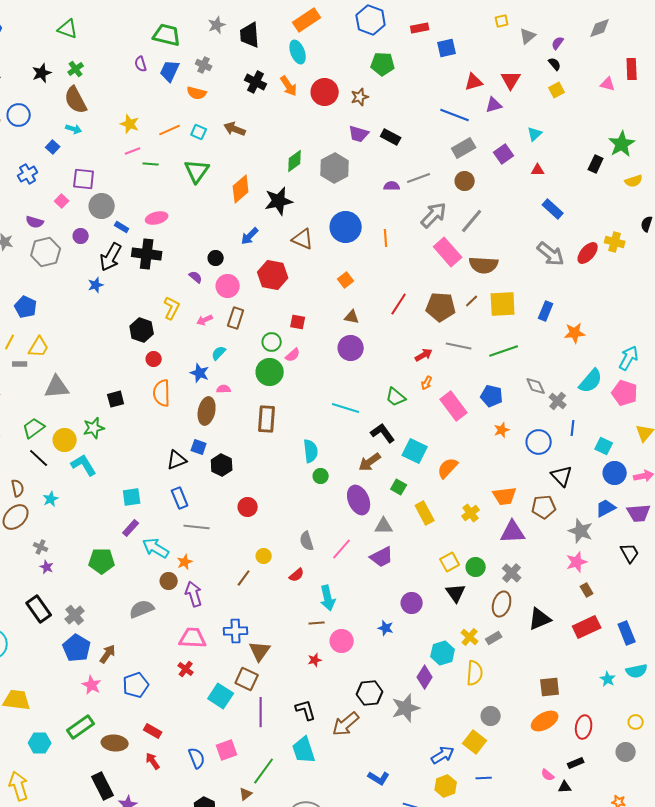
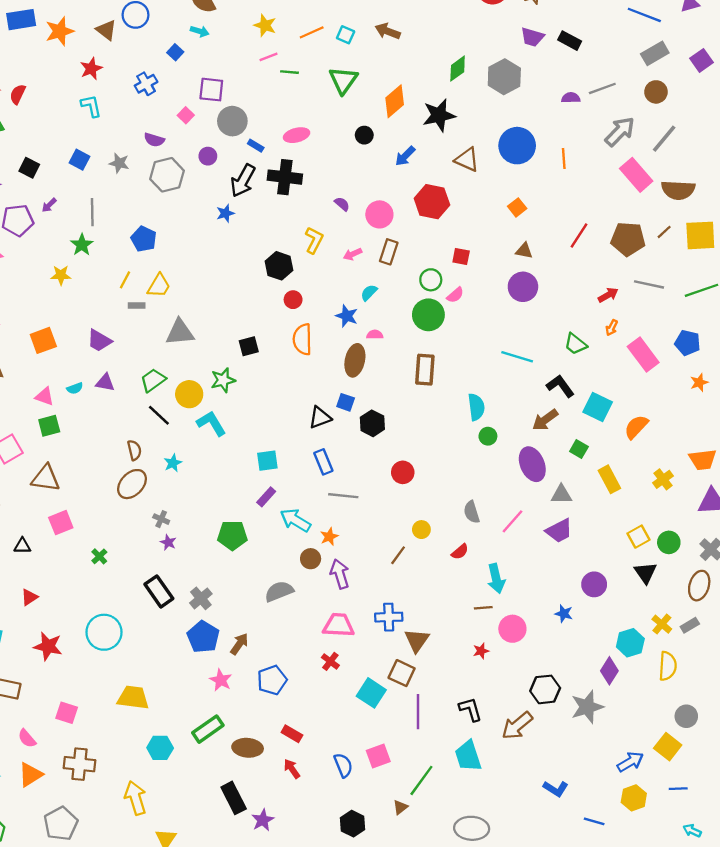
black circle: (216, 258) -> (364, 135), moved

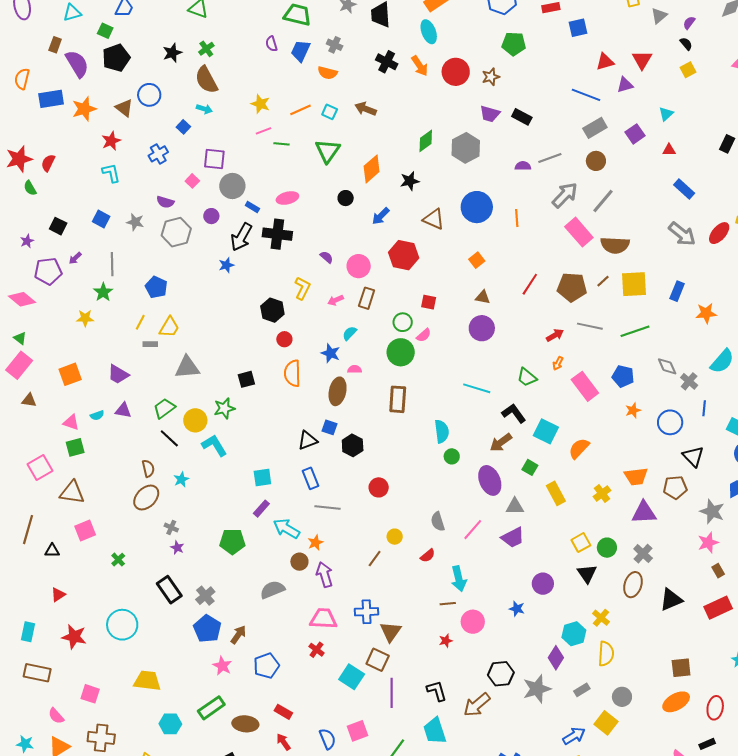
black star: (439, 115) -> (410, 181), size x0.7
gray rectangle: (690, 625) -> (582, 690), moved

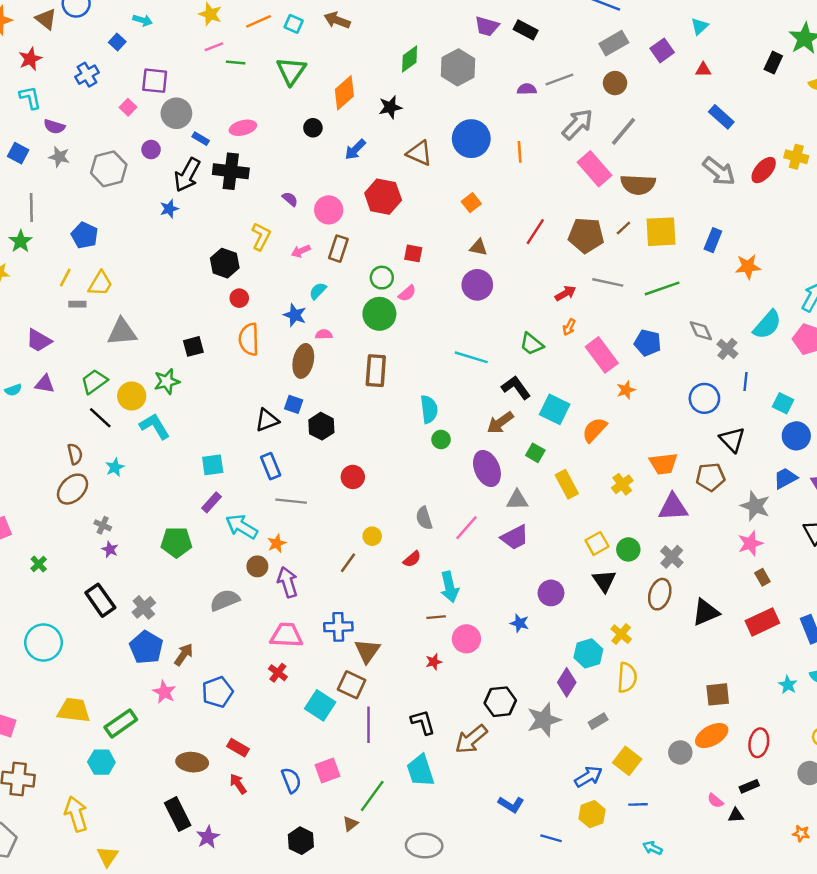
purple semicircle: (165, 202) -> (54, 127), moved
orange star: (633, 410) -> (626, 390), moved
gray circle: (622, 697) -> (680, 752), moved
green rectangle: (211, 708) -> (121, 723), moved

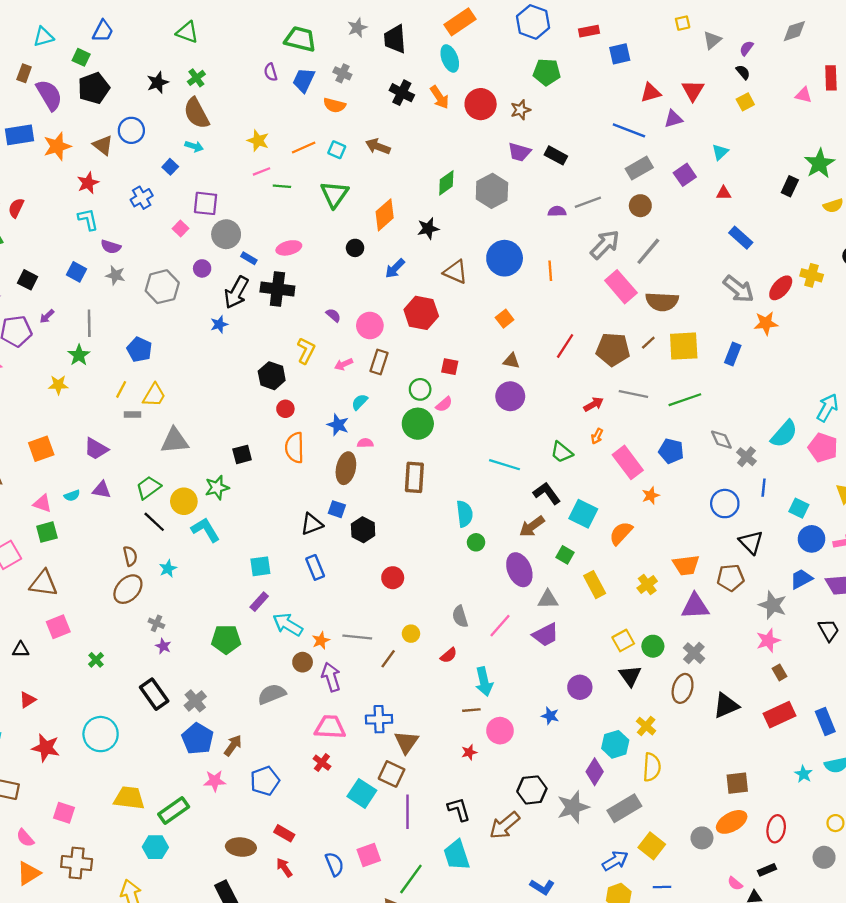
orange star: (748, 267) -> (766, 323), moved
gray line: (291, 501) -> (357, 637), moved
pink star: (164, 692) -> (215, 781), turned -30
gray rectangle: (598, 721) -> (624, 808), size x1.8

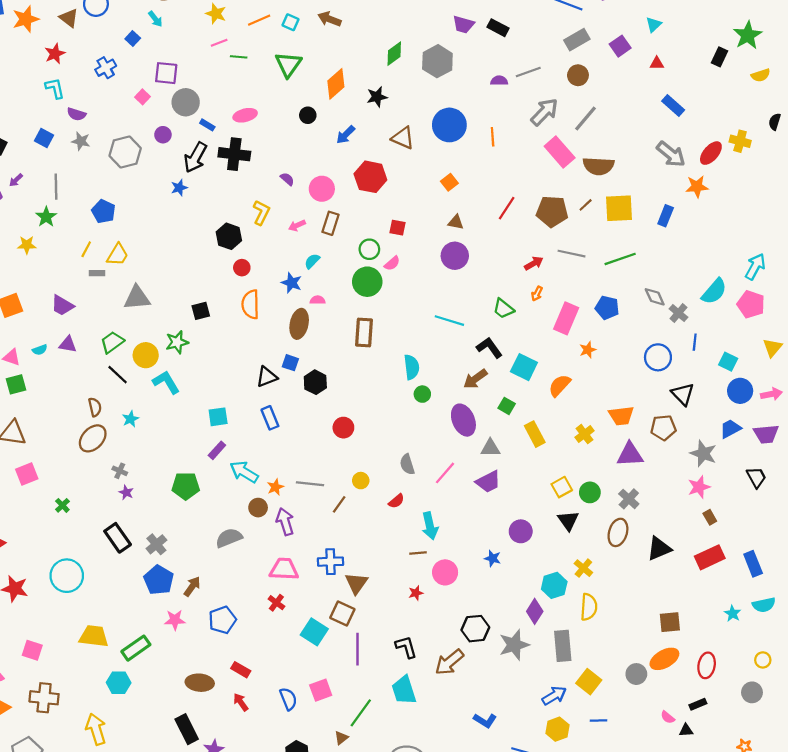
cyan arrow: (194, 146) -> (155, 19), turned 35
pink rectangle: (628, 462) -> (566, 318), turned 60
gray rectangle: (624, 808) -> (563, 646), turned -64

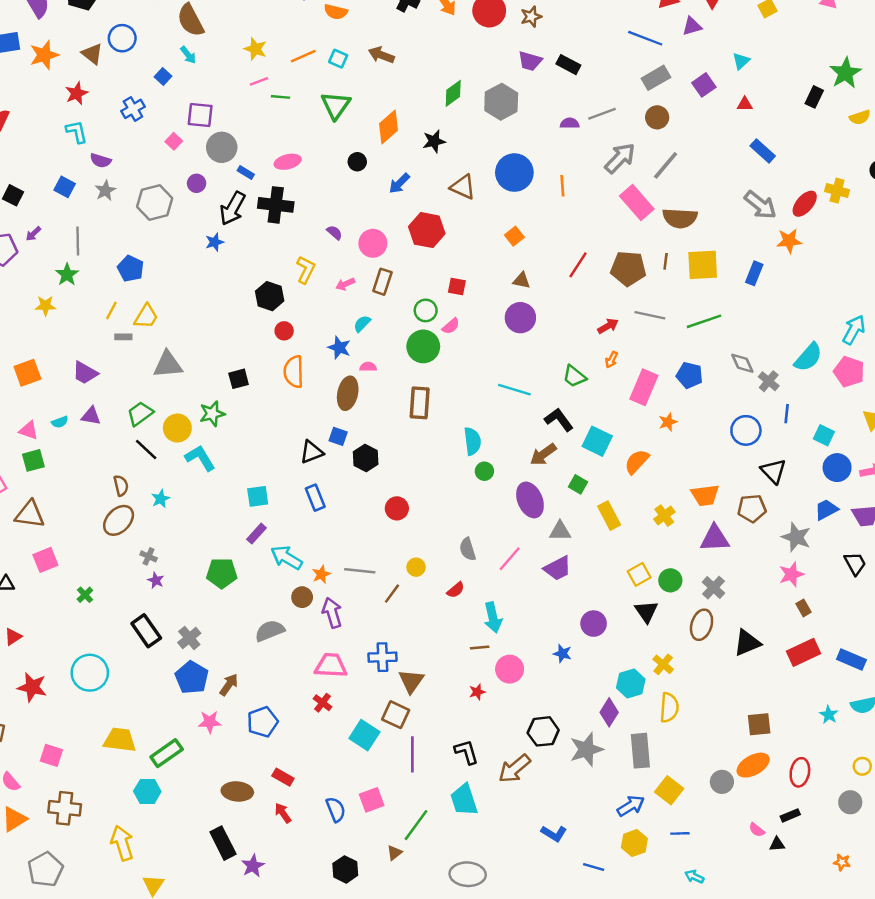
gray star: (81, 141) -> (105, 191), turned 30
brown line: (586, 205) -> (666, 261), turned -40
blue rectangle: (753, 564) -> (851, 660), turned -45

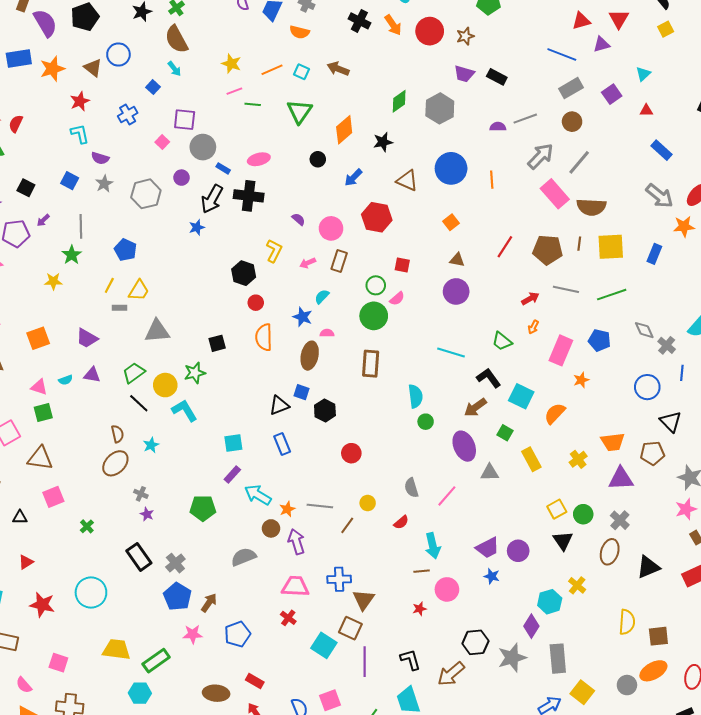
purple trapezoid: (558, 568) -> (488, 548), moved
yellow semicircle: (669, 708) -> (627, 622), moved

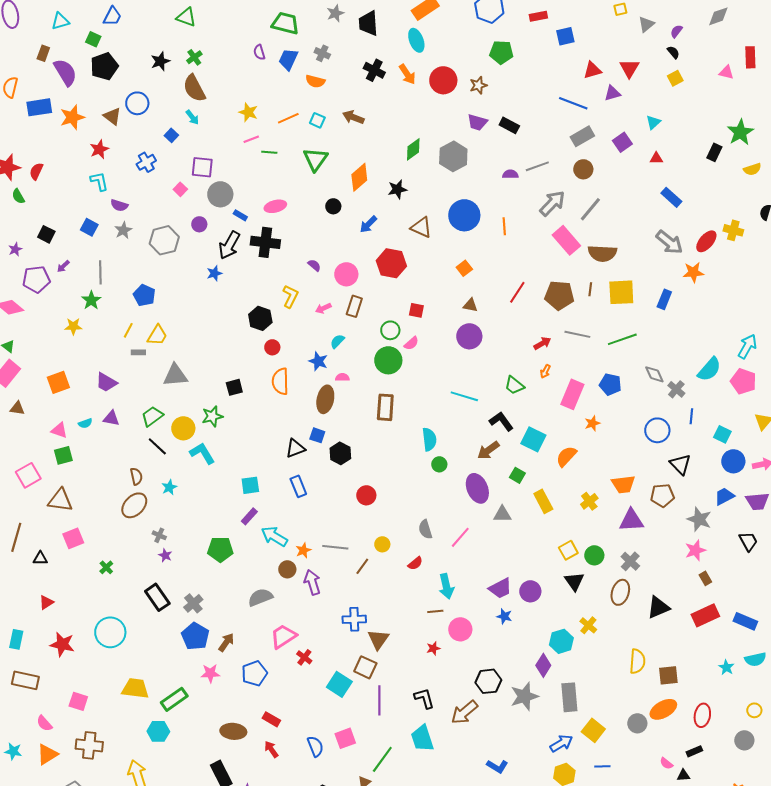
pink trapezoid: (295, 586) -> (283, 636), moved, turned -36

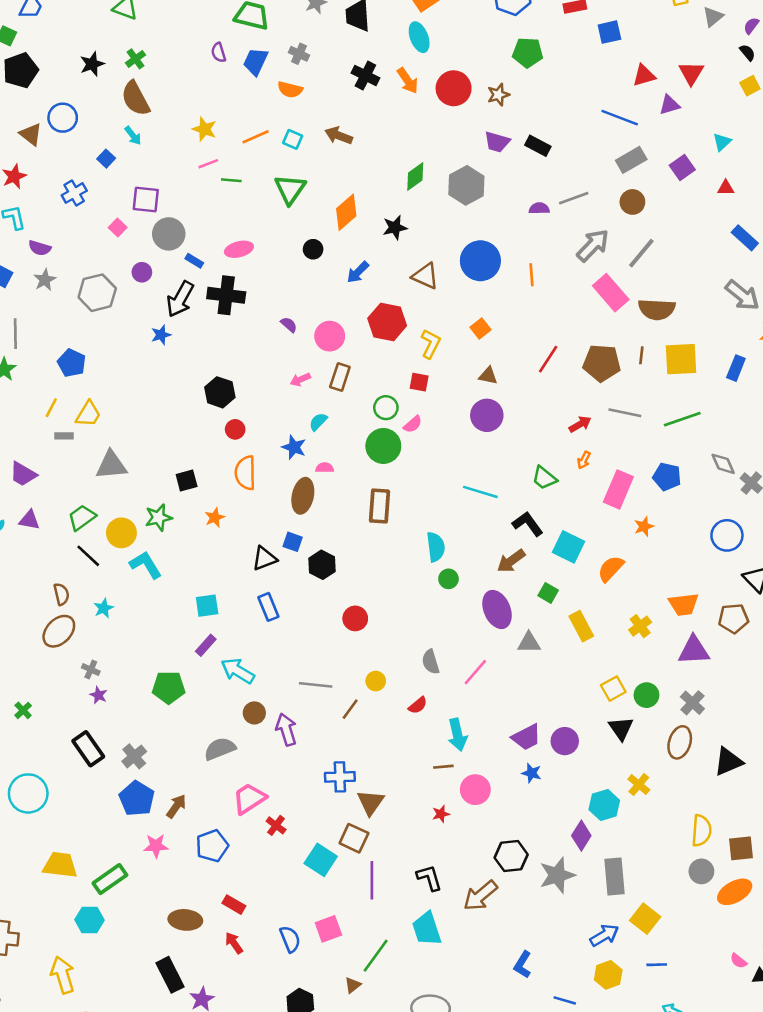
yellow L-shape: (290, 296) -> (431, 344), moved
orange star: (303, 550) -> (215, 518), moved
gray circle: (637, 723) -> (701, 871), moved
blue L-shape: (497, 766) -> (523, 965), turned 90

